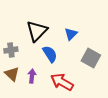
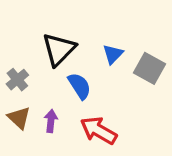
gray cross: (11, 50) -> (17, 80), turned -32
gray square: (91, 58) -> (149, 68), moved

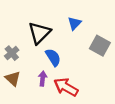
blue triangle: (113, 54) -> (74, 23), moved
purple arrow: (51, 121) -> (43, 79), moved

